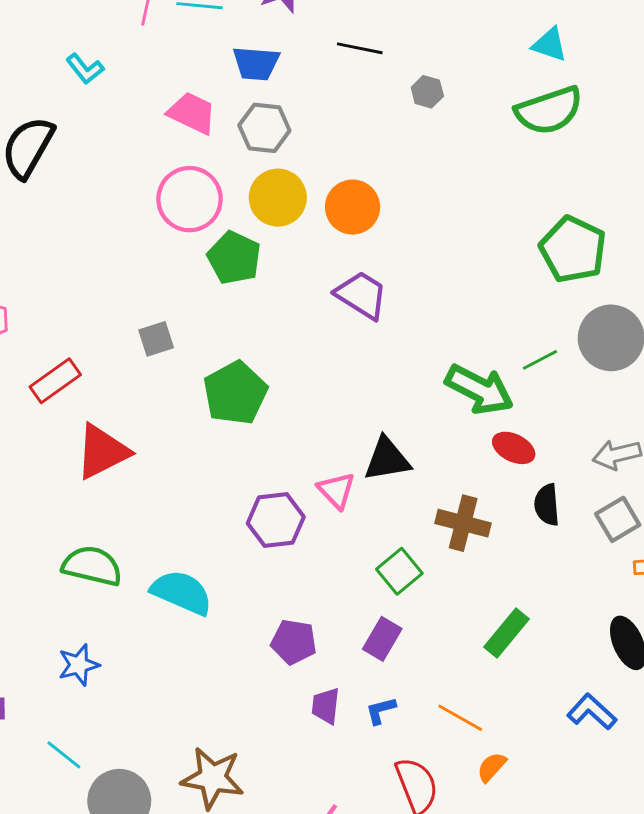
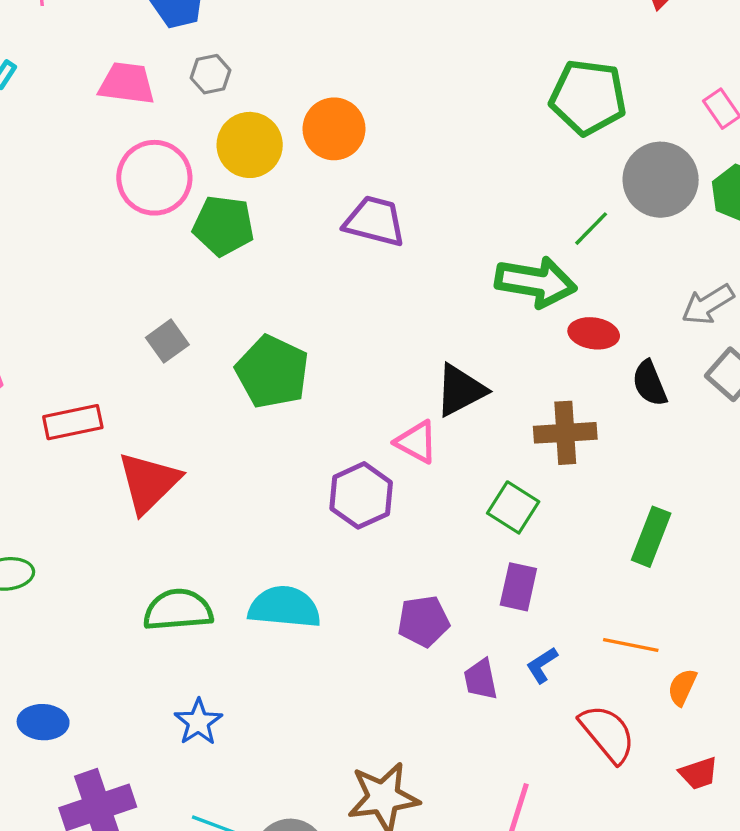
gray hexagon: (264, 128) -> (211, 74), size x0.7
red rectangle: (55, 381) -> (73, 422), turned 42

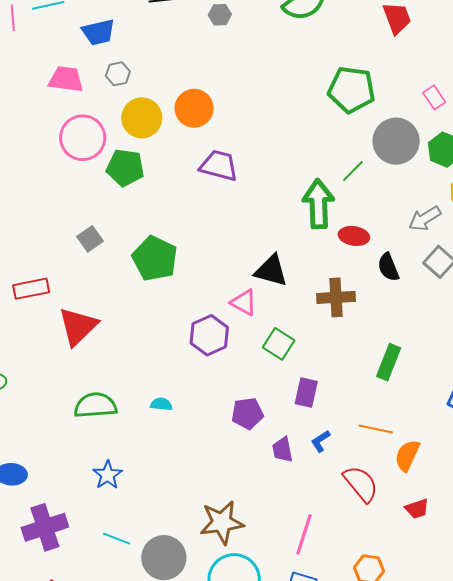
green arrow: (536, 282) -> (318, 204), turned -102
black triangle: (460, 390) -> (271, 271), turned 42
green square: (513, 507) -> (279, 344), moved
cyan semicircle: (284, 607) -> (161, 404), size x0.5
orange semicircle: (682, 687) -> (407, 455), size x1.4

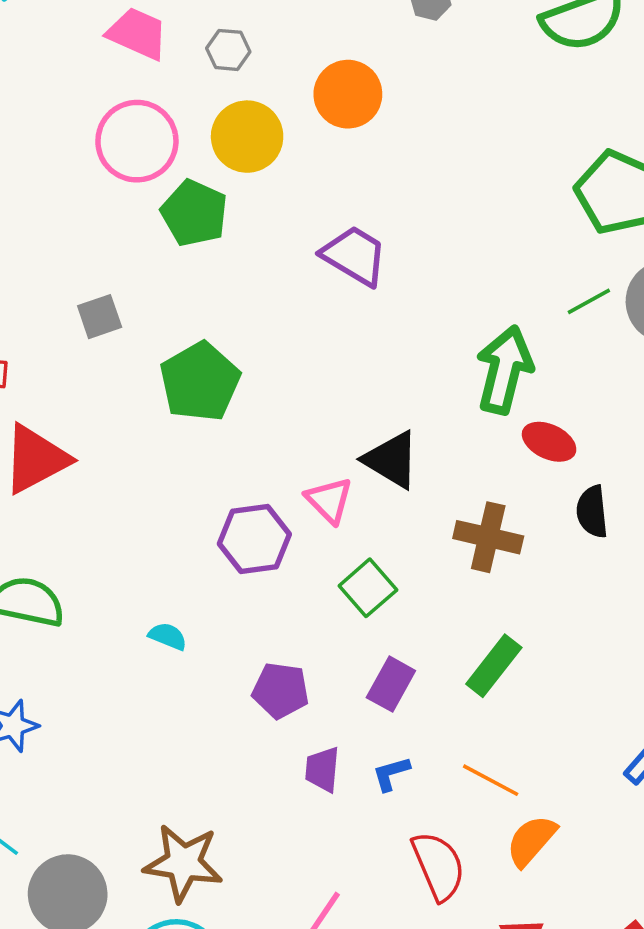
orange circle: (194, 108) -> (348, 94), moved
green line: (353, 171) -> (589, 301), moved
green rectangle: (389, 362) -> (494, 666), moved
cyan semicircle: (161, 404) -> (168, 636), moved

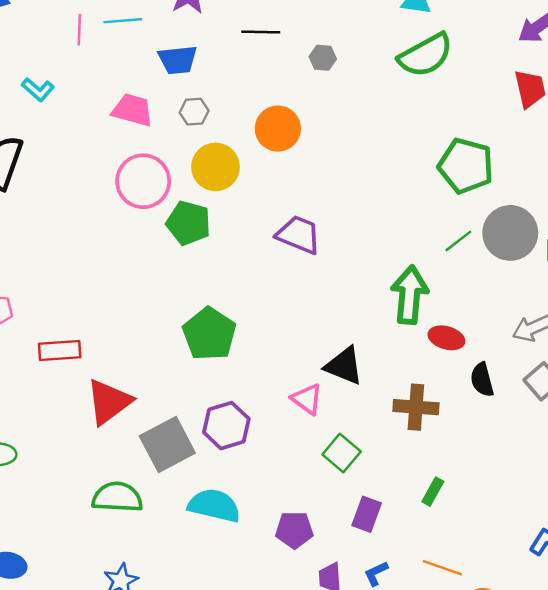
gray square: (100, 317) -> (167, 445), moved, size x1.8
purple hexagon: (254, 539) -> (226, 426), moved
cyan semicircle: (168, 636) -> (214, 506), size x2.0
green rectangle: (494, 666) -> (433, 492), size x0.7

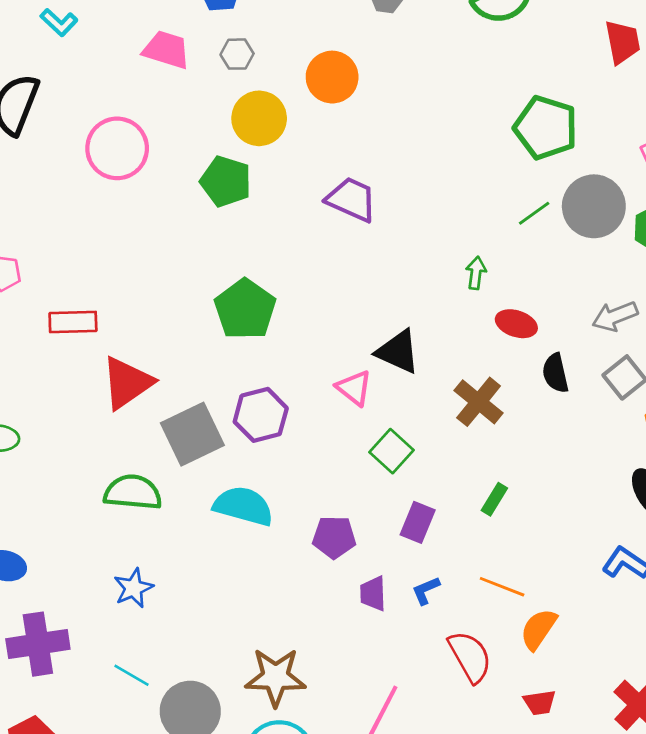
pink circle: (143, 181) -> (117, 148), moved
green arrow: (410, 295) -> (476, 273), size x0.5
brown cross: (416, 407) -> (479, 402), turned 33

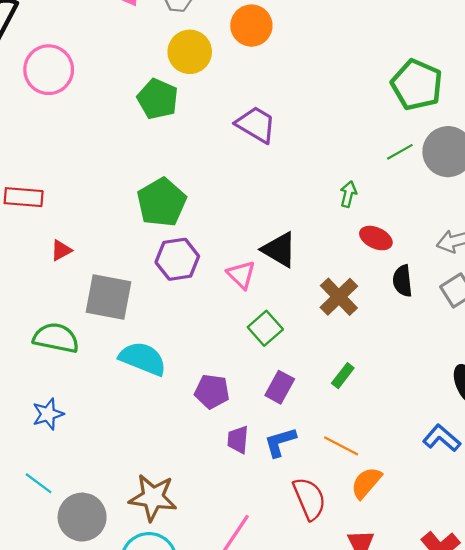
pink circle: (117, 148) -> (49, 70), moved
red triangle: (127, 383) -> (61, 250), size x0.5
purple hexagon: (261, 415) -> (177, 259), moved
gray square: (192, 434) -> (109, 297), turned 30
blue L-shape: (426, 590) -> (280, 442), size x1.4

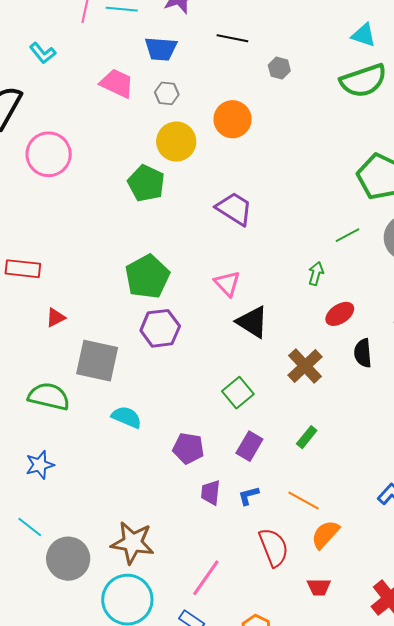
green line: (400, 152) -> (347, 235), moved
red ellipse: (376, 238) -> (340, 314), turned -60
pink triangle: (241, 275) -> (227, 283), moved
cyan semicircle: (143, 359) -> (127, 417), size x0.7
blue L-shape: (280, 442) -> (249, 496), size x0.7

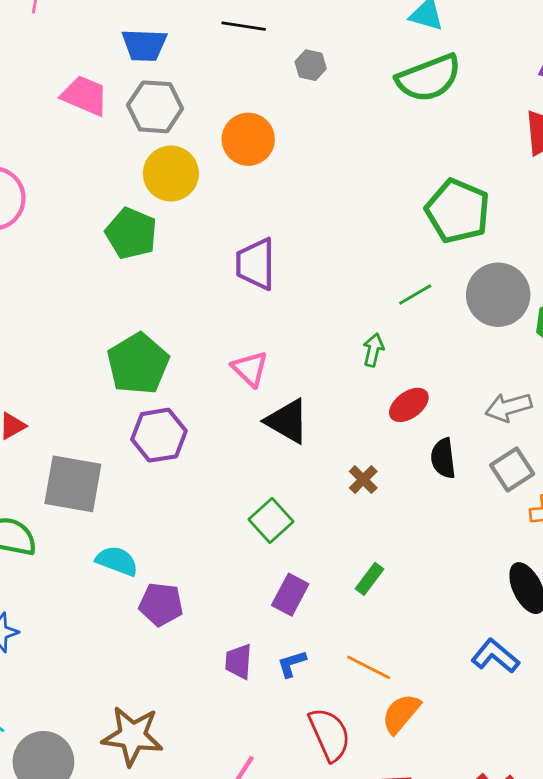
gray hexagon: (167, 93) -> (155, 107), size x1.6
purple trapezoid: (234, 209) -> (256, 264), turned -120
brown cross: (305, 366) -> (363, 480), size x0.6
purple pentagon: (188, 448) -> (161, 604), moved

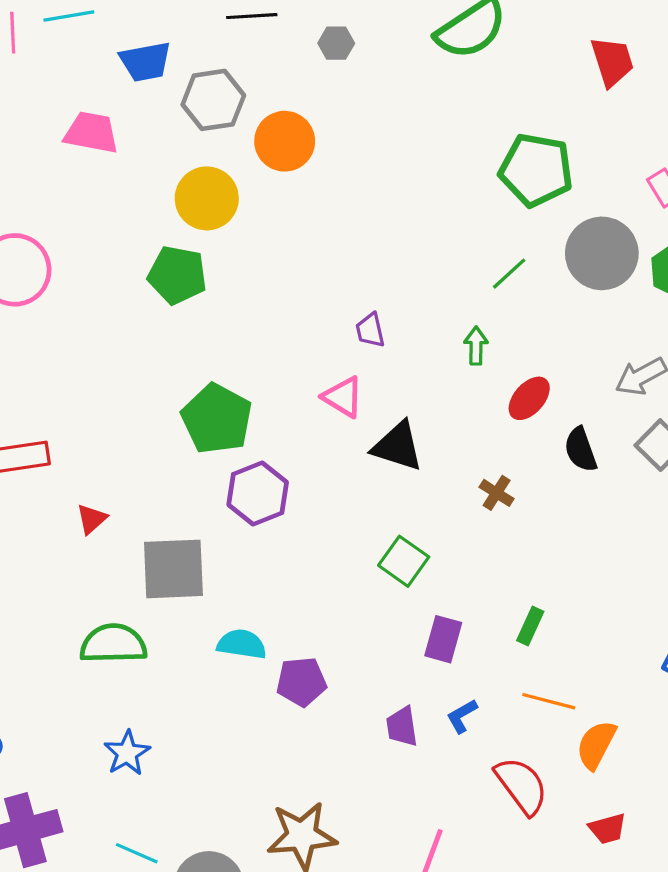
gray hexagon: (155, 107) -> (213, 100), moved
purple trapezoid: (256, 264) -> (370, 330), moved, size x0.6
green rectangle: (369, 579) -> (530, 626), moved

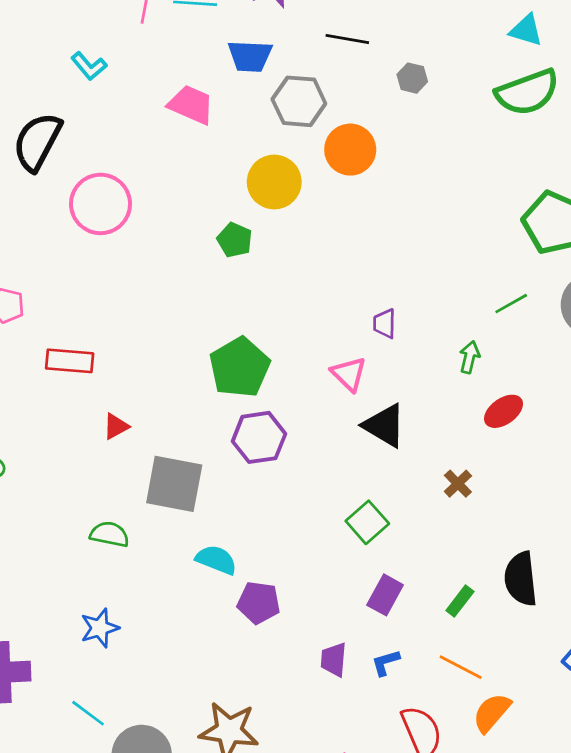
green pentagon: (177, 275) -> (235, 240), size x0.7
black semicircle: (581, 450) -> (521, 579), moved, size x1.4
green semicircle: (113, 644) -> (110, 534), size x0.7

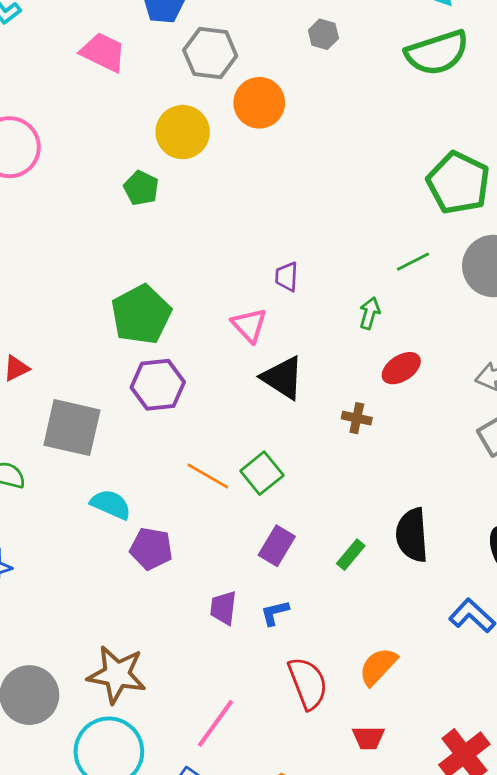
brown cross: (458, 484) -> (357, 418), moved, turned -36
orange line: (461, 667) -> (208, 476), moved

